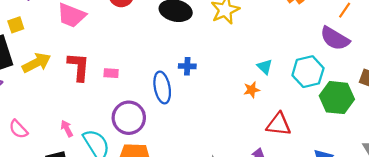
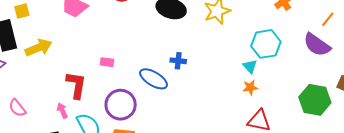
red L-shape: (79, 67) -> (76, 85), moved
cyan hexagon: (308, 72) -> (266, 44), moved
blue ellipse: (162, 88) -> (154, 79), turned -52
orange star: (252, 90) -> (250, 87), moved

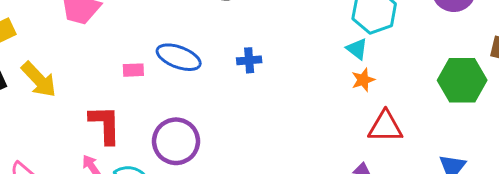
yellow arrow: (39, 48) -> (39, 80), turned 80
pink rectangle: (107, 62) -> (133, 70), moved
blue ellipse: (154, 79) -> (179, 57), moved

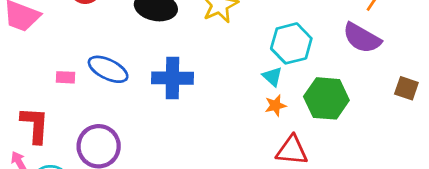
blue cross: (249, 60) -> (172, 78), size x1.8
green hexagon: (462, 80) -> (326, 98), moved

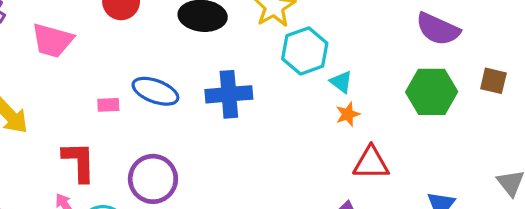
cyan hexagon: (291, 43) -> (305, 51), moved
green hexagon: (326, 98) -> (432, 92), moved

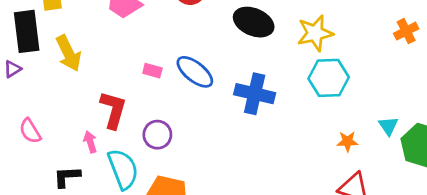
cyan triangle: (341, 82) -> (388, 126), moved
purple circle: (153, 179) -> (157, 135), moved, size x0.7

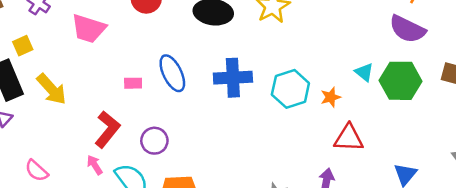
blue ellipse: (195, 72) -> (172, 73), turned 42
cyan hexagon: (329, 78) -> (290, 89), moved
red L-shape: (113, 110) -> (107, 129), turned 39

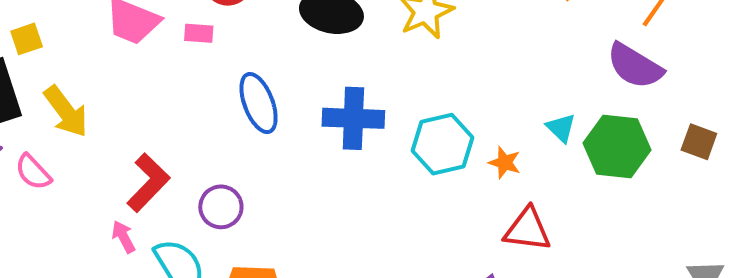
pink rectangle: (133, 83) -> (199, 33), moved
orange star: (331, 97) -> (505, 163), turned 30
pink semicircle: (37, 171) -> (33, 172), moved

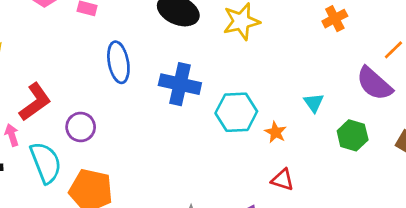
cyan triangle: (561, 128) -> (314, 103), moved
green hexagon: (617, 147) -> (353, 135), size x0.7
red triangle: (527, 230) -> (283, 180), size x0.7

